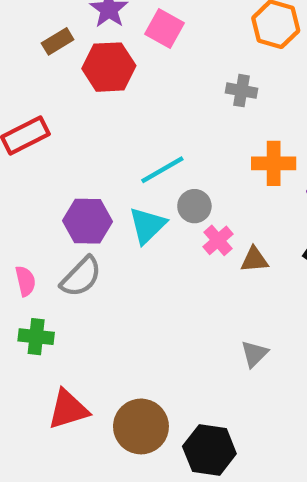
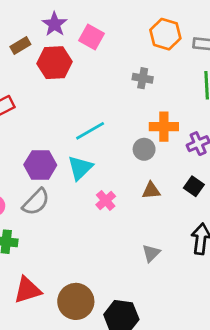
gray circle: (194, 206) -> (144, 149), moved
pink cross: (218, 240) -> (106, 200), moved

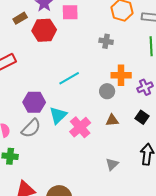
pink square: (91, 37) -> (70, 12), turned -30
cyan triangle: (80, 168) -> (58, 115), moved
pink cross: (106, 200) -> (80, 127), size x1.5

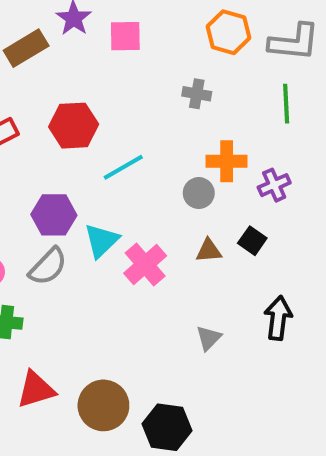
brown rectangle: (20, 18) -> (26, 48), size x1.5
red hexagon: (44, 30) -> (74, 126), moved
black square: (142, 117) -> (252, 241), moved

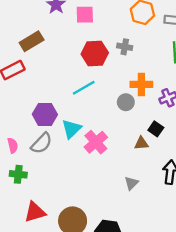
brown rectangle: (26, 48) -> (32, 41), moved
red hexagon: (74, 126) -> (95, 53), moved
brown triangle: (209, 251) -> (141, 143), moved

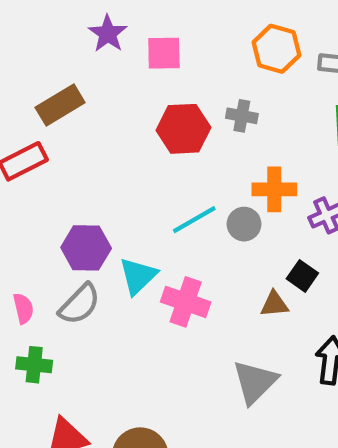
cyan line: (84, 88) -> (194, 220), moved
pink cross: (96, 142) -> (186, 302), turned -30
gray triangle: (131, 183) -> (255, 382), size x1.6

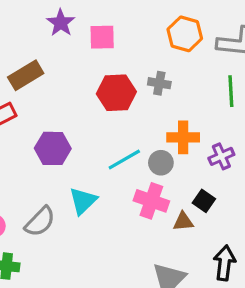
purple hexagon: (86, 248) -> (53, 148), moved
pink cross: (186, 302) -> (151, 201), moved

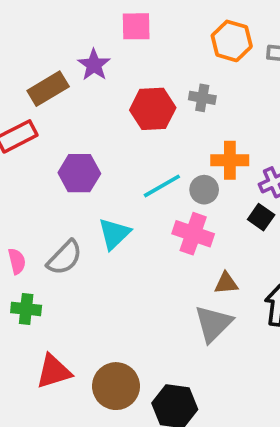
purple star: (61, 23) -> (94, 65), moved
pink square: (102, 37) -> (136, 26), moved
black square: (204, 201) -> (261, 217), moved
brown triangle: (183, 222) -> (226, 283), moved

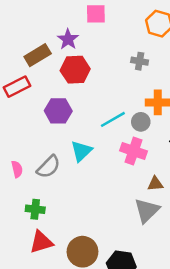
red hexagon: (153, 109) -> (75, 70), moved
green cross: (26, 309) -> (35, 209), moved

